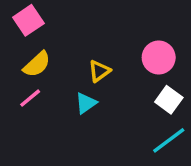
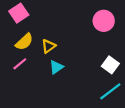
pink circle: (159, 57) -> (104, 21), moved
yellow triangle: (99, 71) -> (49, 46), moved

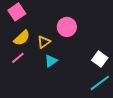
pink circle: (104, 21) -> (67, 27), moved

